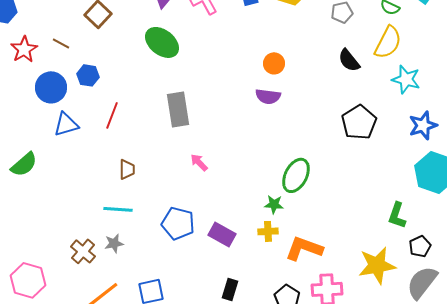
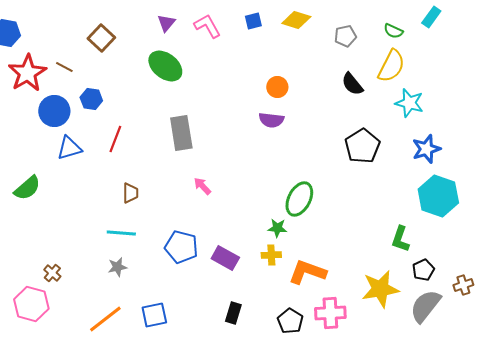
red star: (24, 49) -> (27, 73), size x1.4
brown cross: (83, 251) -> (52, 273), moved, size x0.7

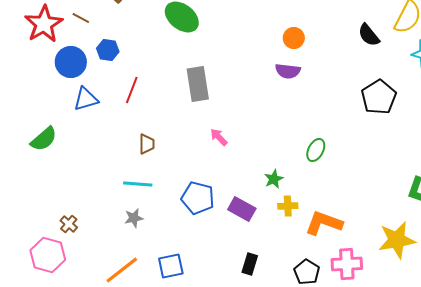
green ellipse: (299, 199) -> (316, 150), size x0.7
green star: (277, 228) -> (274, 179), moved, turned -30

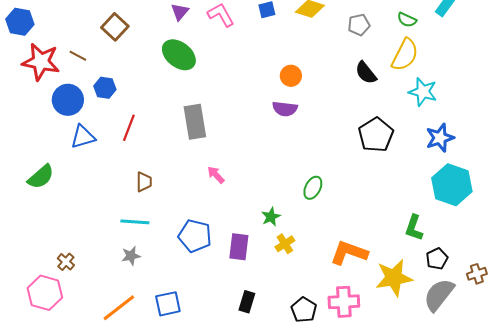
red star: (44, 24) -> (41, 62), turned -30
yellow cross: (288, 206) -> (285, 244), turned -30
purple rectangle: (242, 209) -> (239, 247), turned 68
orange L-shape: (324, 223) -> (349, 253), moved

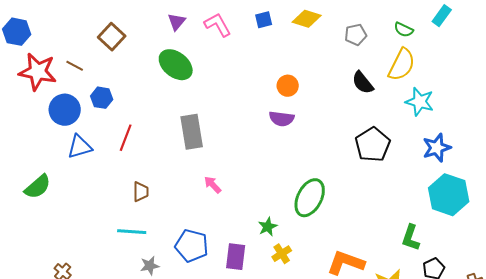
green ellipse: (313, 188) -> (310, 198), size x1.6
gray star: (131, 256) -> (150, 266), moved

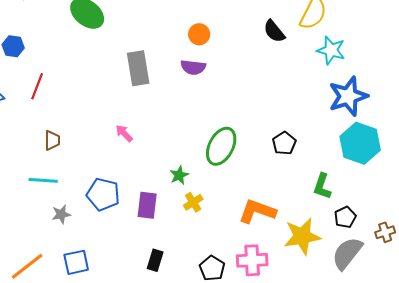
gray rectangle: (192, 132) -> (138, 68), moved
black pentagon: (373, 145) -> (284, 143), moved, size x0.7
blue star: (437, 148) -> (348, 96), size x1.4

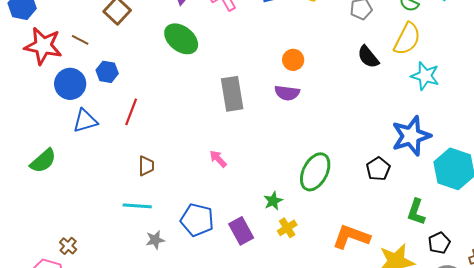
blue star: (348, 96) -> (411, 136), moved
purple rectangle: (147, 205) -> (241, 231), turned -36

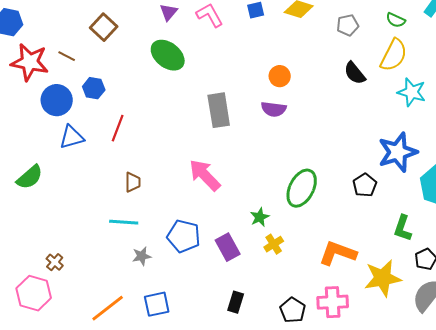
pink arrow: (218, 159) -> (205, 175), size x1.8

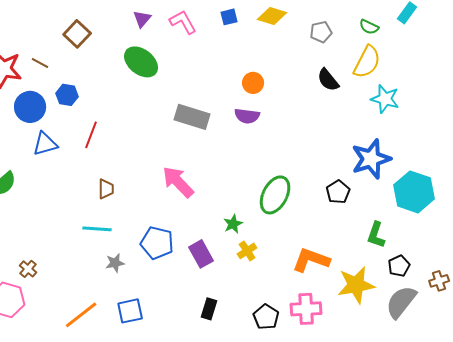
gray rectangle: (219, 110) -> (192, 117), turned -64

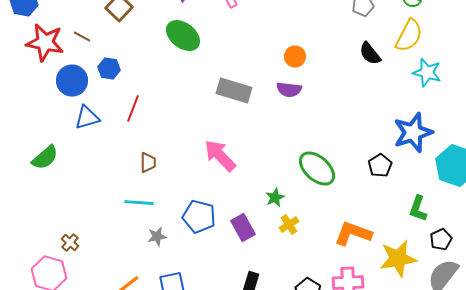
green ellipse: (275, 195) -> (317, 169), turned -75

